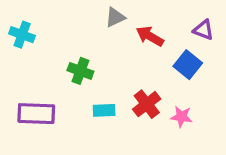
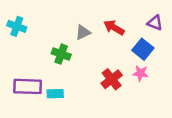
gray triangle: (115, 17) -> (83, 32), moved
cyan rectangle: (104, 110) -> (55, 94), moved
pink star: (181, 117) -> (140, 73), moved

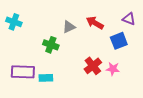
blue square: (143, 49) -> (119, 41), turned 30
pink star: (140, 73) -> (113, 69), moved

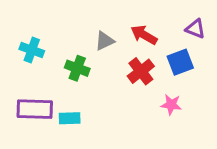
cyan cross: (14, 22) -> (32, 50), moved
red cross: (93, 66) -> (141, 71), moved

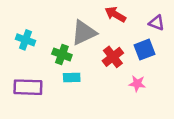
red arrow: (144, 35) -> (115, 14), moved
gray triangle: (104, 41) -> (84, 33), size x1.6
cyan rectangle: (70, 118) -> (72, 78), moved

